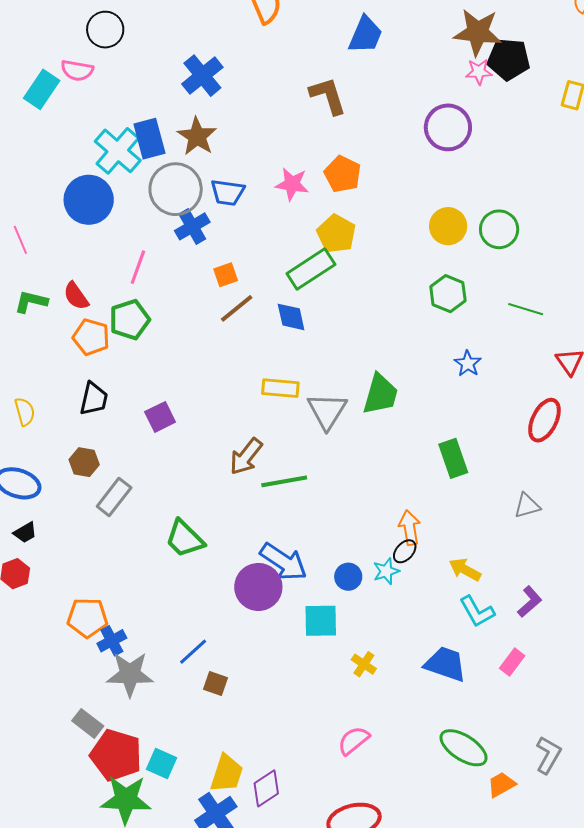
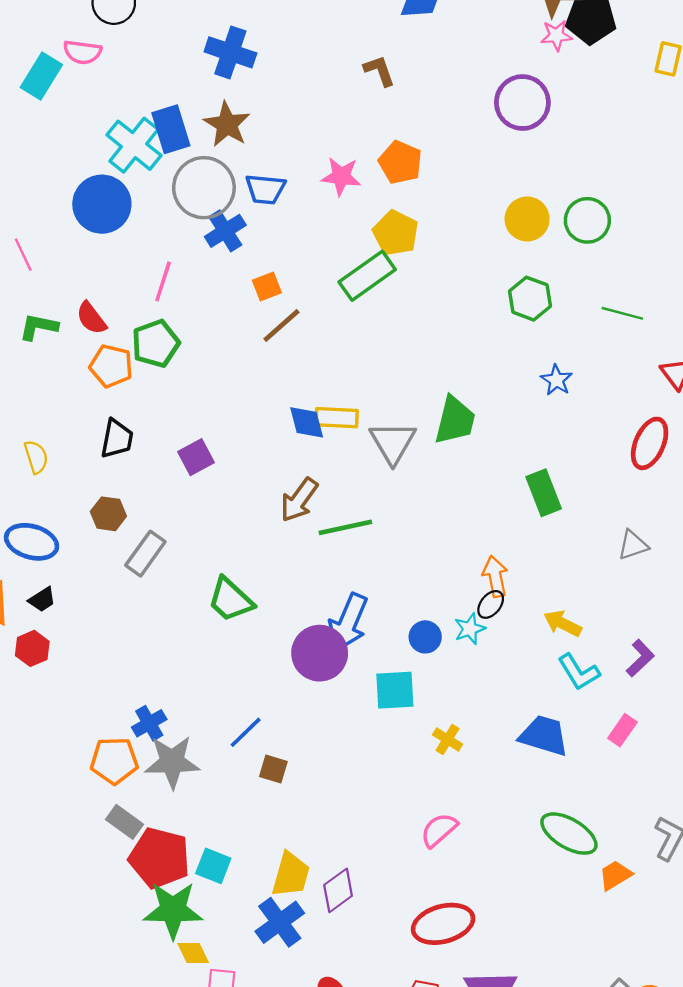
blue cross: (202, 76) -> (230, 52), turned -30
brown L-shape: (328, 96) -> (379, 71), size x0.7
blue diamond: (291, 317) -> (307, 422), moved
blue arrow: (284, 562) -> (348, 622), turned 81
orange pentagon: (87, 618) -> (114, 761), moved

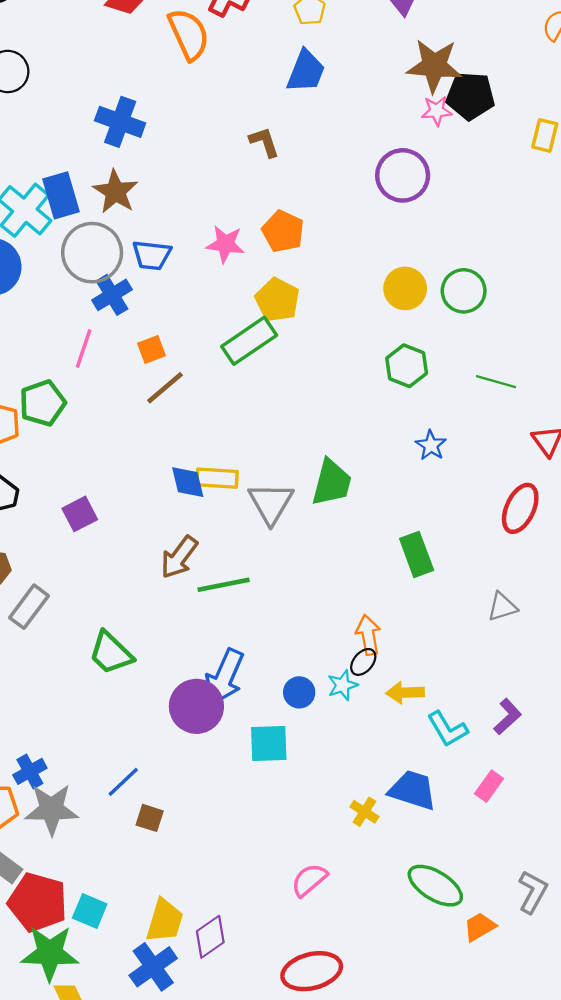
pink line: (163, 281) -> (84, 349), moved
yellow arrow: (563, 623) -> (405, 693), moved, turned -30
yellow cross: (448, 739) -> (364, 812), moved

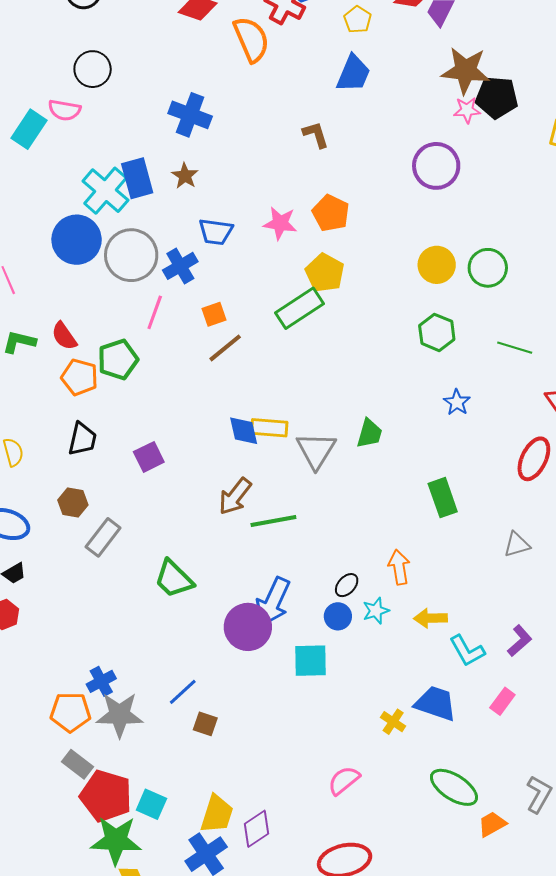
brown star: (115, 192) -> (185, 176), size x0.7
gray circle: (92, 253) -> (131, 255), moved
green trapezoid: (332, 483) -> (369, 433), size x0.7
black ellipse: (363, 662) -> (347, 585), moved

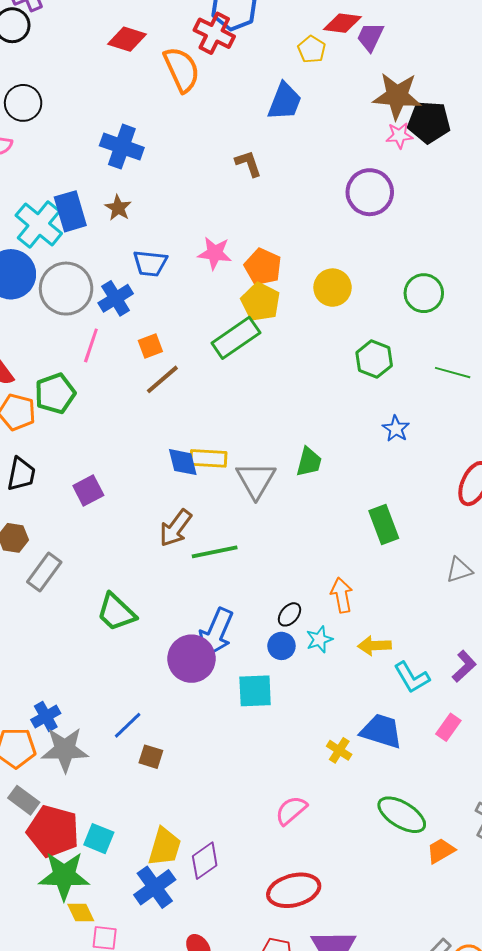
yellow pentagon: (358, 20) -> (312, 49), moved
orange pentagon: (331, 213) -> (263, 267), moved
yellow circle: (437, 265) -> (333, 288), moved

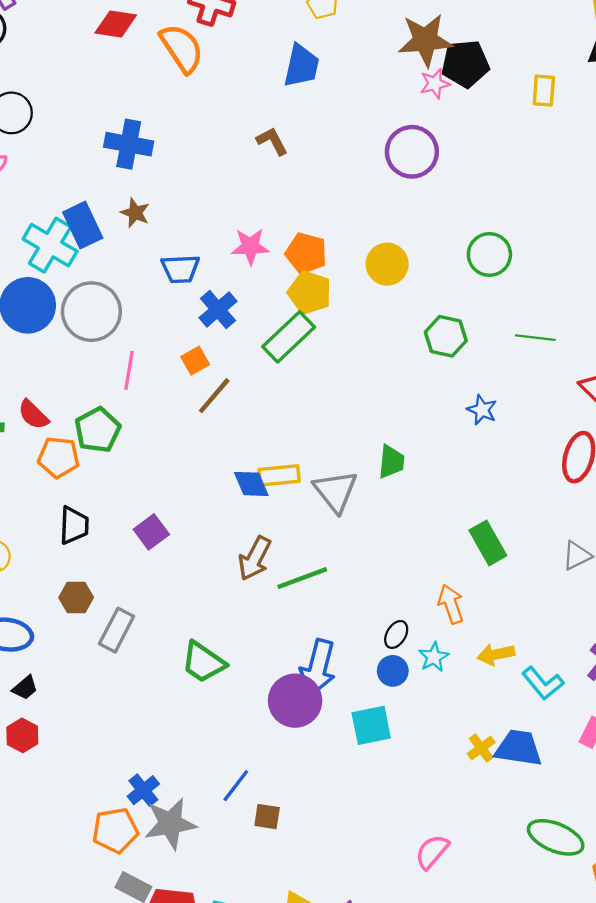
blue cross: (116, 298) -> (218, 310), moved
green rectangle: (384, 524) -> (488, 543), moved
yellow cross: (339, 750) -> (481, 748), moved, turned 30

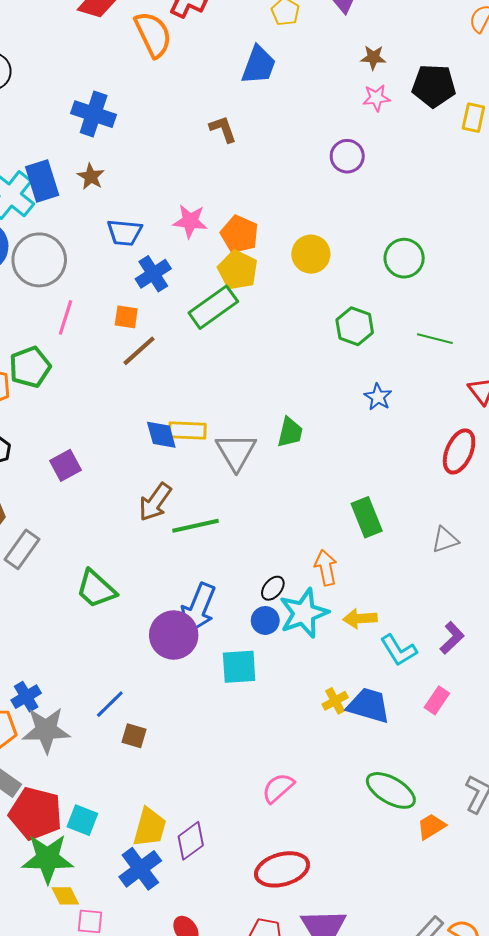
brown star: (425, 40) -> (373, 57), size x0.5
black pentagon: (465, 64) -> (434, 86), moved
purple circle: (412, 152) -> (347, 156), size x0.7
orange square: (195, 361) -> (126, 317), turned 30
cyan star: (434, 657) -> (304, 613), size x1.8

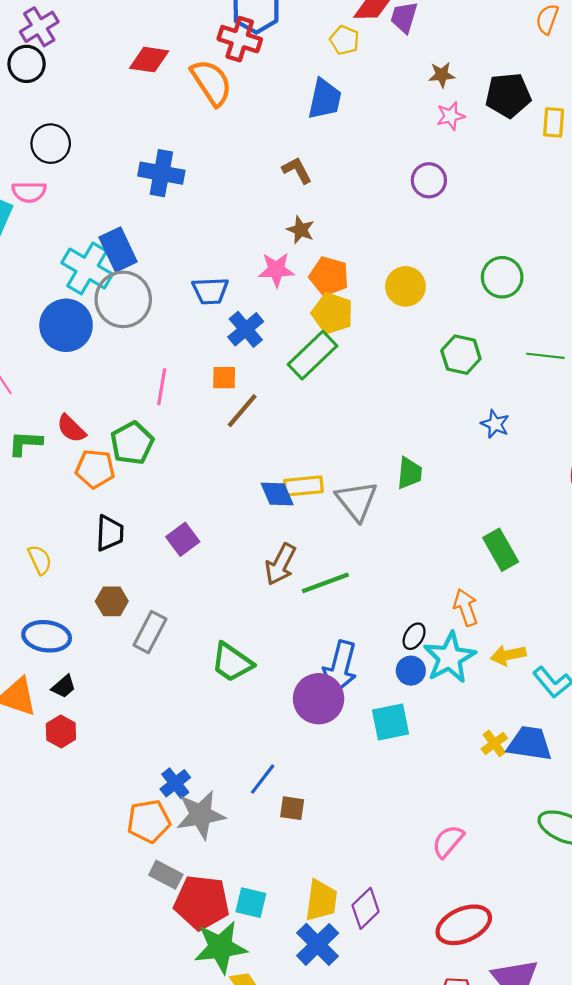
brown star: (91, 177) -> (301, 230), moved
gray circle: (39, 260) -> (123, 299), moved

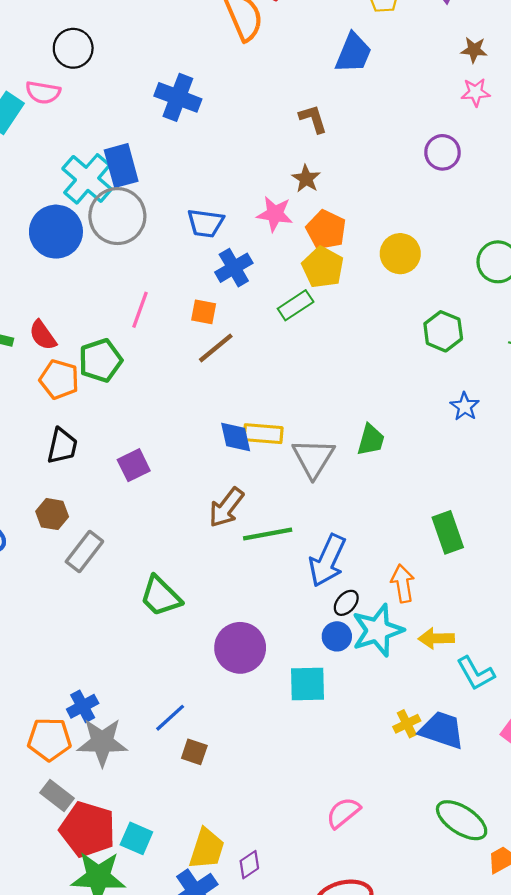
green rectangle: (312, 355) -> (296, 305), size x0.7
blue arrow: (340, 667) -> (327, 561), moved
purple diamond: (366, 908) -> (249, 865), size x0.7

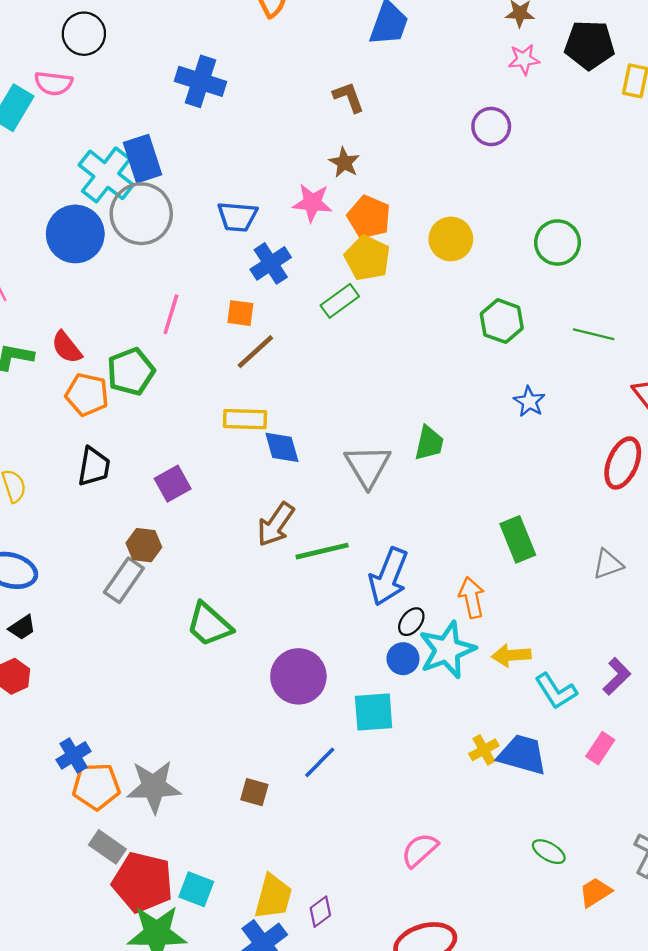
yellow rectangle: (263, 434) -> (245, 419), moved
brown hexagon: (52, 514) -> (144, 545), moved
blue cross: (83, 706) -> (74, 755), moved
blue line: (170, 718) -> (320, 762), moved
green ellipse: (462, 820) -> (549, 852), size x0.6

